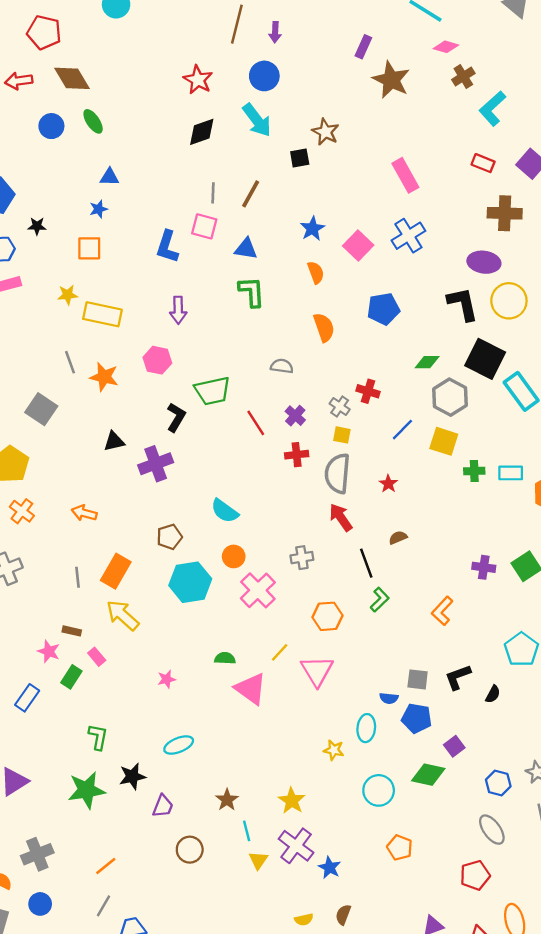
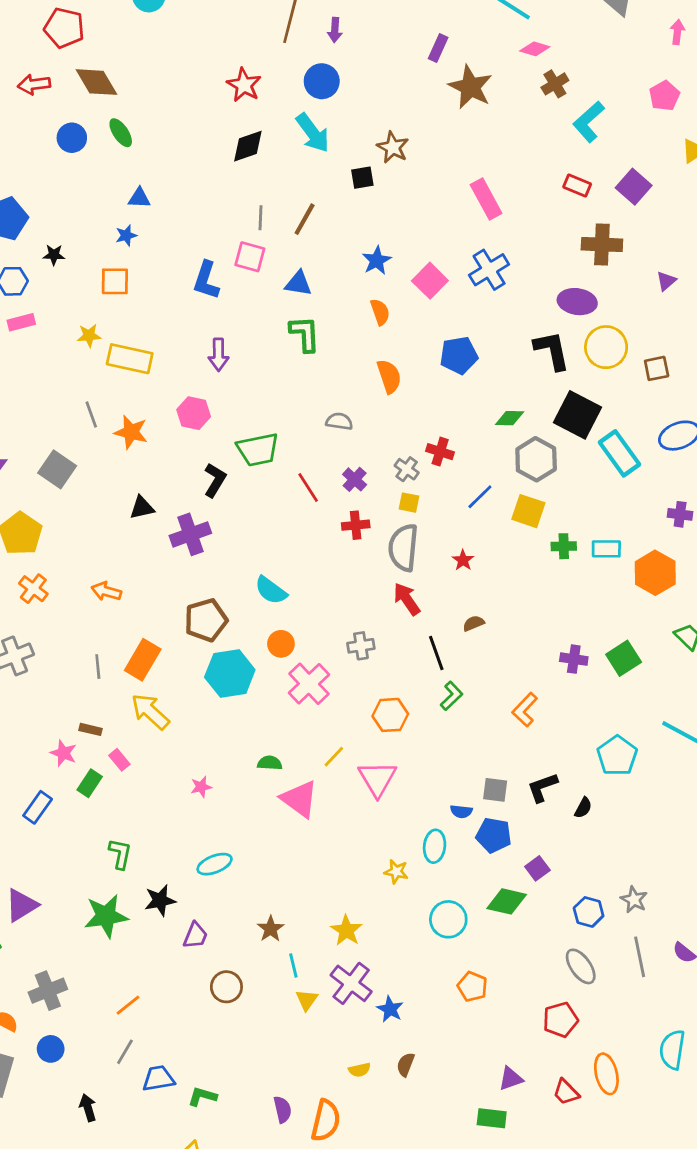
brown pentagon: (169, 537) -> (206, 620), size x1.4

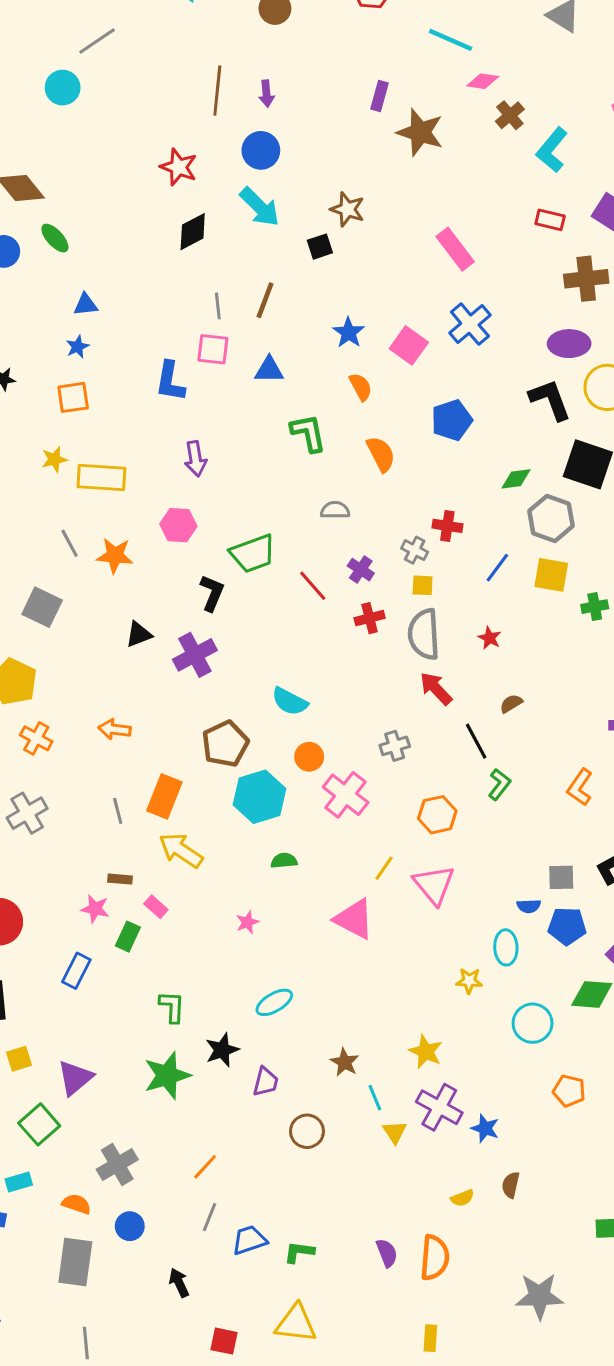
green L-shape: (305, 334) -> (308, 433), moved
green semicircle: (270, 763) -> (284, 861), moved

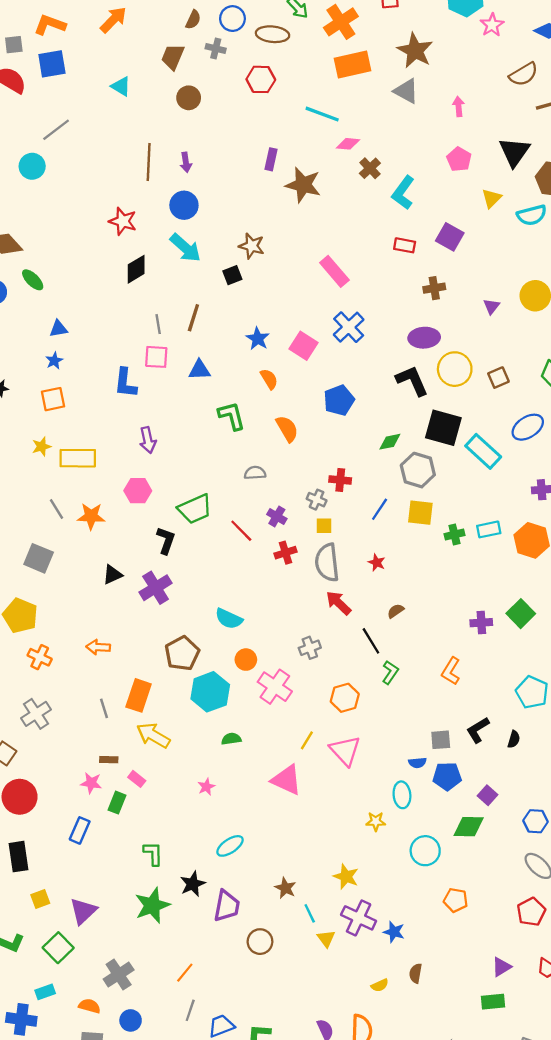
brown cross: (586, 279) -> (434, 288), size x0.7
purple trapezoid: (266, 1082) -> (227, 906), size x1.4

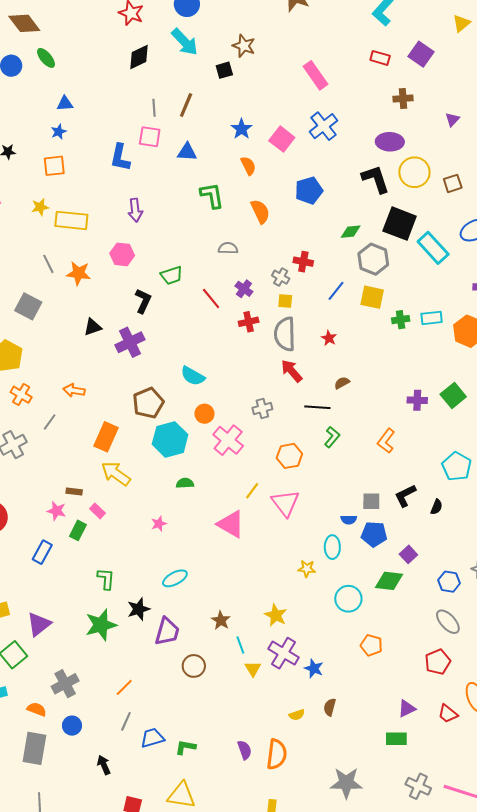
green trapezoid: (195, 509) -> (172, 275), size x0.7
black line: (371, 641) -> (317, 407), turned -60
gray line: (104, 708) -> (50, 422), moved, turned 48

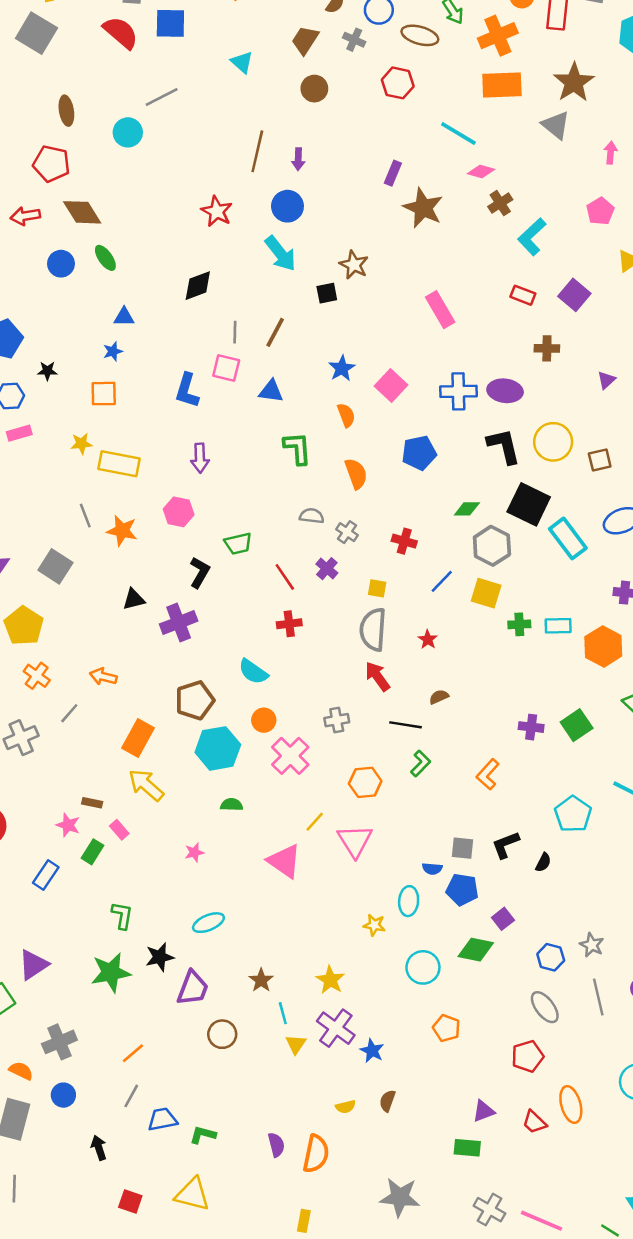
black diamond: (139, 57) -> (198, 286), moved
blue cross: (323, 126) -> (458, 391), moved, turned 32
purple ellipse: (390, 142) -> (505, 391), moved
gray cross: (281, 277) -> (347, 532), moved
red cross: (249, 322) -> (289, 624), moved

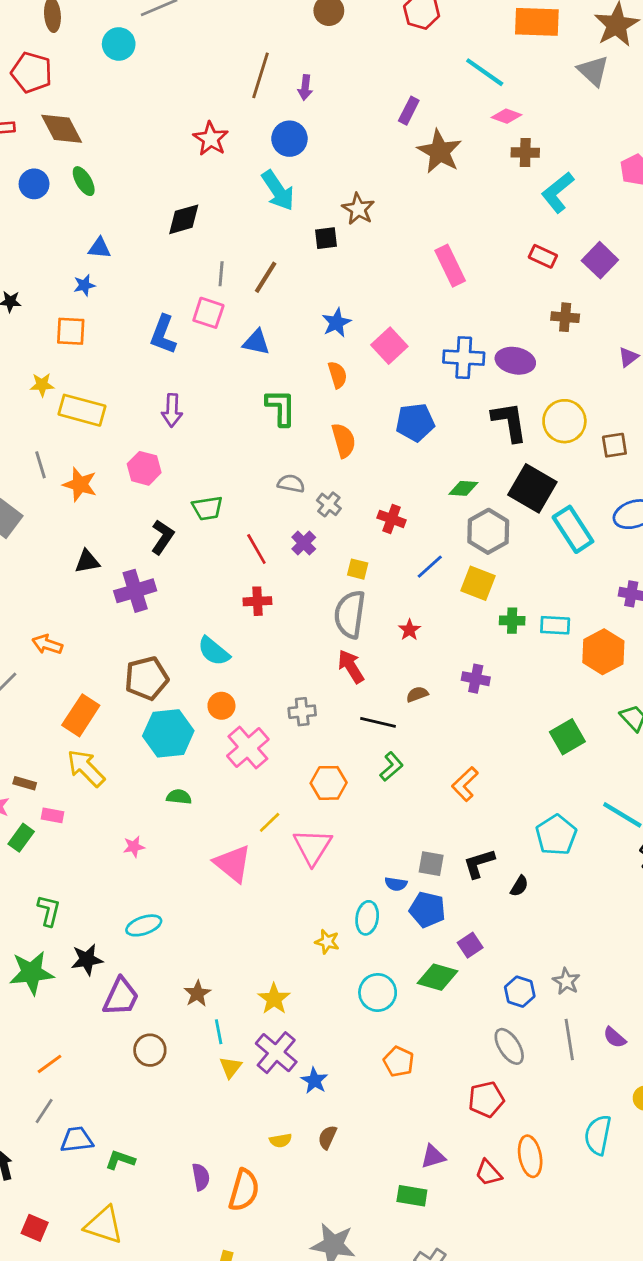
brown cross: (500, 203) -> (525, 153), turned 30
purple cross: (531, 727) -> (476, 679), moved
pink rectangle: (119, 830) -> (52, 815), turned -42

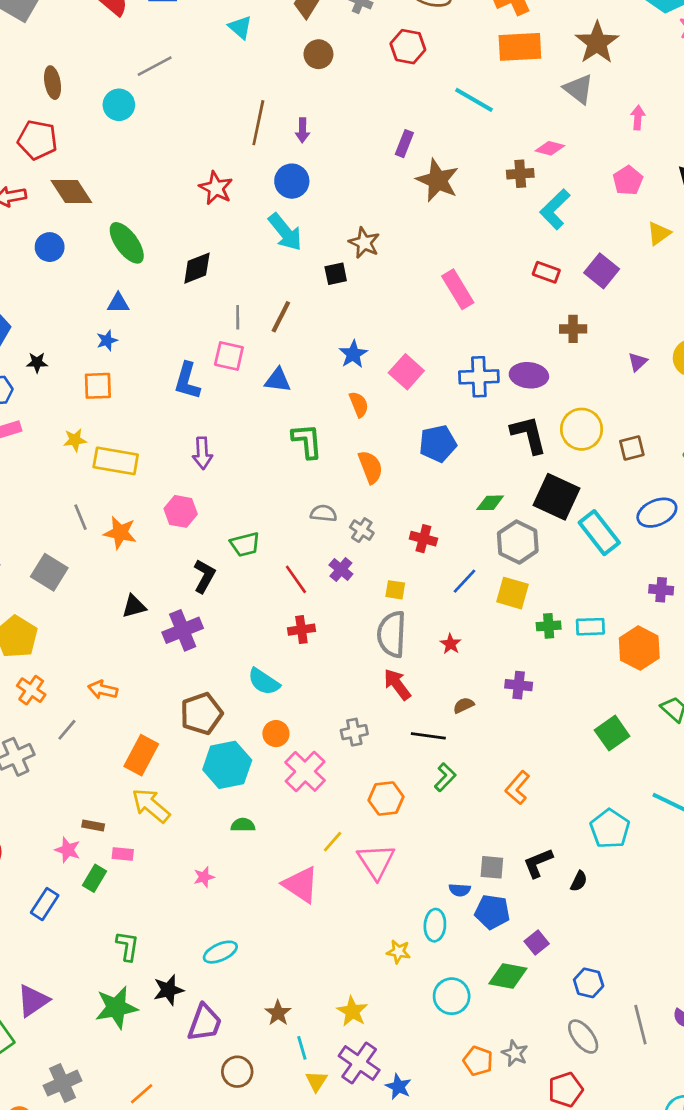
pink diamond: (507, 116) -> (550, 148), moved
green ellipse: (84, 181) -> (127, 243), moved, size x1.5
gray star: (566, 981) -> (515, 1053), moved

